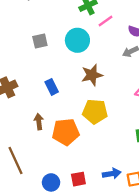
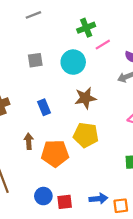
blue circle: (51, 182) -> (43, 196), moved

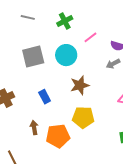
gray line: (33, 15) -> (28, 17), turned 40
green cross: (86, 28) -> (65, 21), moved
gray square: (35, 60) -> (33, 57), size x1.6

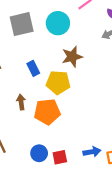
yellow pentagon: (83, 117) -> (58, 82), moved

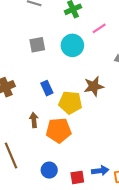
gray square: (22, 24) -> (37, 45), size x0.7
brown star: (72, 57) -> (94, 86), moved
red square: (60, 157) -> (77, 177), moved

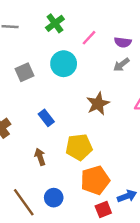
yellow pentagon: (70, 103) -> (79, 147), moved
orange pentagon: (59, 130) -> (95, 180), moved
blue circle: (49, 170) -> (54, 198), moved

